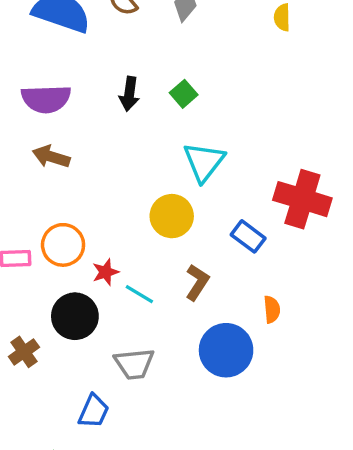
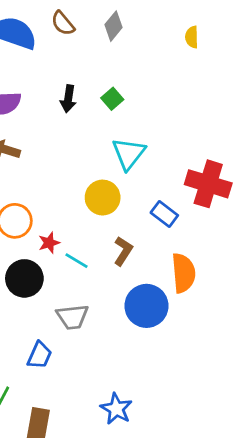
orange semicircle: (272, 309) -> (184, 273), size x1.8

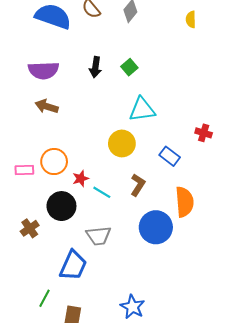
cyan triangle: (129, 154) -> (142, 110), turned 44
red cross: (208, 184) -> (204, 133), size x0.5
blue trapezoid: (39, 355) -> (73, 265), size x1.4

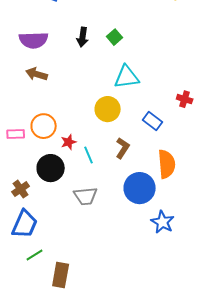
cyan line: (102, 192) -> (89, 155), turned 36
blue trapezoid: (73, 265) -> (25, 224), moved
green line: (45, 298) -> (35, 255), turned 30
blue star: (133, 307) -> (163, 222), moved

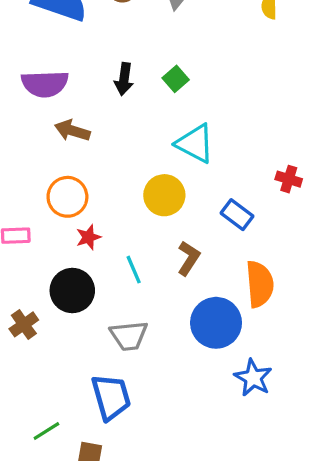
brown arrow: (37, 74) -> (72, 131), moved
cyan triangle: (127, 77) -> (195, 144), turned 36
orange circle: (44, 126) -> (67, 197), moved
red star: (69, 142) -> (88, 237), moved
blue trapezoid: (25, 224) -> (111, 397), moved, turned -40

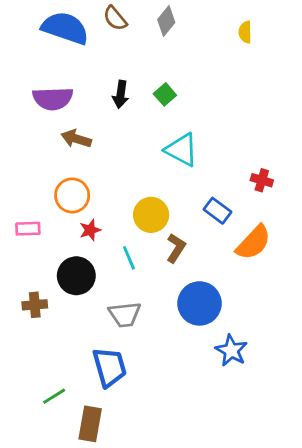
yellow circle: (164, 195) -> (151, 215), moved
orange semicircle: (260, 284) -> (253, 243), moved, turned 48
brown cross: (24, 324) -> (35, 305), turned 30

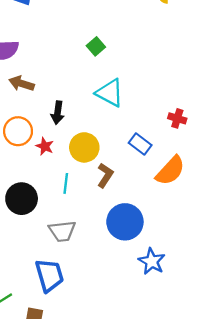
black arrow: (121, 94) -> (58, 113), moved
red star: (90, 230) -> (45, 146), moved, turned -30
cyan line: (129, 258) -> (66, 183), turned 30

